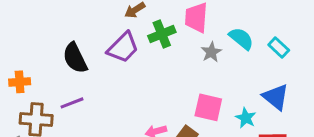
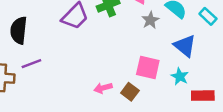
black semicircle: (75, 58) -> (19, 30), moved, turned 32
blue triangle: (276, 97) -> (185, 46), moved

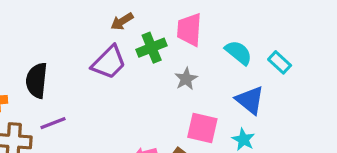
gray star: (150, 20) -> (186, 79), moved

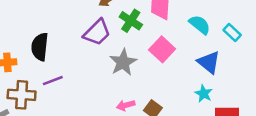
green cross: (152, 48) -> (131, 21), turned -35
gray star: (186, 79) -> (123, 62), moved, size x1.5
pink square: (202, 128) -> (162, 49), moved, turned 30

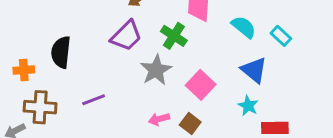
green cross: (131, 21) -> (174, 36), moved
pink square: (162, 49) -> (201, 85), moved
purple line: (53, 81) -> (94, 100), moved

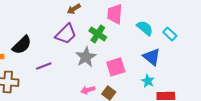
black semicircle: (61, 52) -> (22, 45), turned -140
pink square: (201, 85) -> (116, 67), turned 30
purple line: (94, 100) -> (44, 66), moved

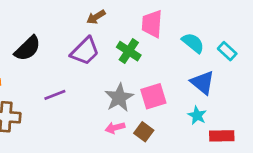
black semicircle: (22, 45) -> (28, 48), moved
gray star: (86, 57) -> (119, 98), moved

